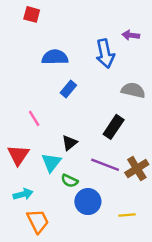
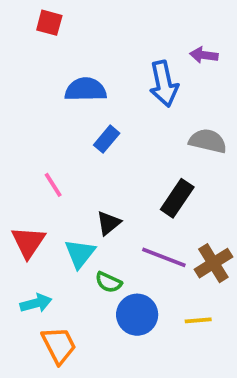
yellow line: (127, 215) -> (198, 320), moved

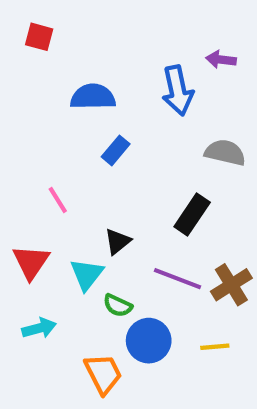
red square: (49, 23) -> (39, 37), moved
orange trapezoid: (59, 345) -> (103, 374), moved

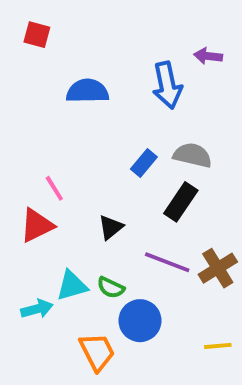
blue rectangle: (116, 150) -> (144, 163), moved
gray semicircle: (225, 153) -> (193, 155), moved
red triangle: (31, 262) -> (37, 225), moved, turned 30
cyan triangle: (87, 274) -> (72, 286), moved, turned 36
yellow line: (215, 347) -> (218, 346), moved

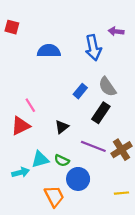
red square: (37, 35) -> (12, 27), moved
gray semicircle: (193, 155) -> (107, 87), turned -138

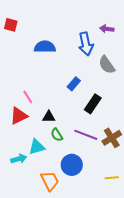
gray semicircle: (107, 87) -> (107, 65), moved
black triangle: (62, 127) -> (49, 117), moved, turned 40
green semicircle: (62, 161) -> (57, 135), moved, turned 32

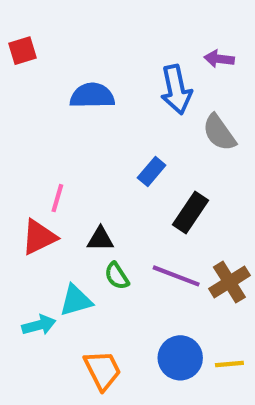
red square: (11, 25) -> (23, 51), turned -32
pink line: (28, 97) -> (57, 198), turned 48
blue circle: (72, 165) -> (180, 358), moved

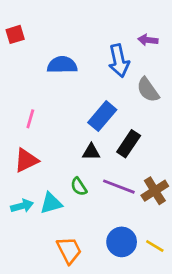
blue rectangle: (152, 171) -> (102, 116), size x1.5
pink line: (57, 198) -> (30, 119), moved
black triangle: (100, 239) -> (91, 152), moved
cyan arrow: (39, 325) -> (22, 206), moved
yellow line: (229, 364) -> (155, 246), turned 36

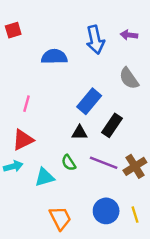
blue arrow: (119, 61) -> (95, 40), moved
cyan arrow: (22, 206) -> (13, 166), moved
yellow line: (155, 246) -> (135, 215), turned 42

